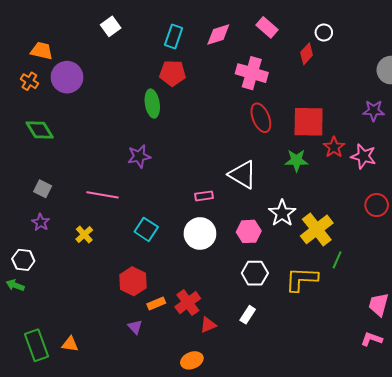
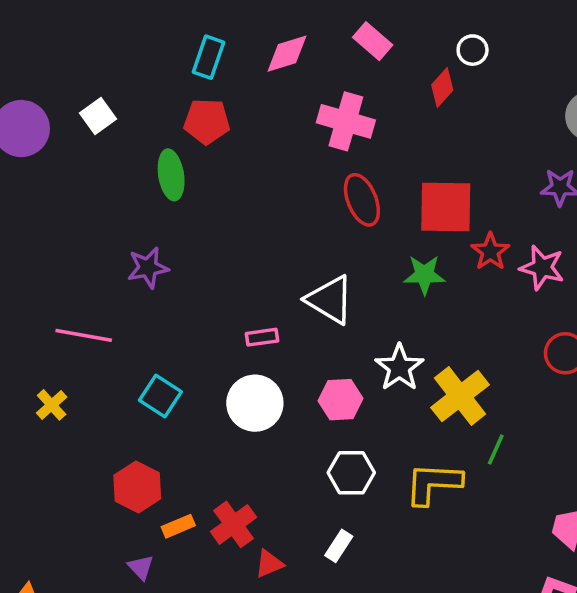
white square: (111, 26) -> (98, 116), moved

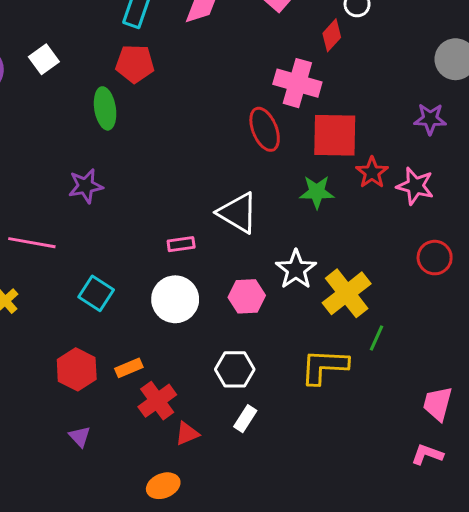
pink cross: (346, 121) -> (297, 83), moved
white hexagon: (351, 473) -> (235, 369), moved
orange rectangle: (178, 526) -> (129, 368), moved

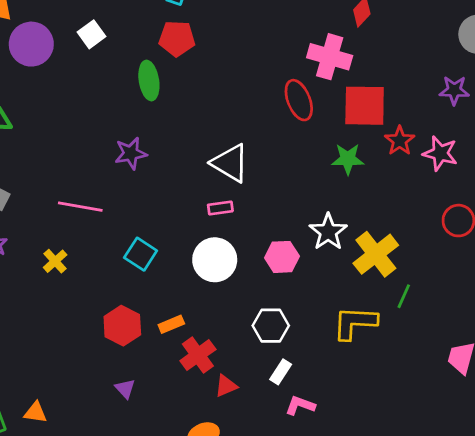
white triangle: (238, 213) -> (230, 163), moved
pink L-shape: (427, 454) -> (300, 405), moved

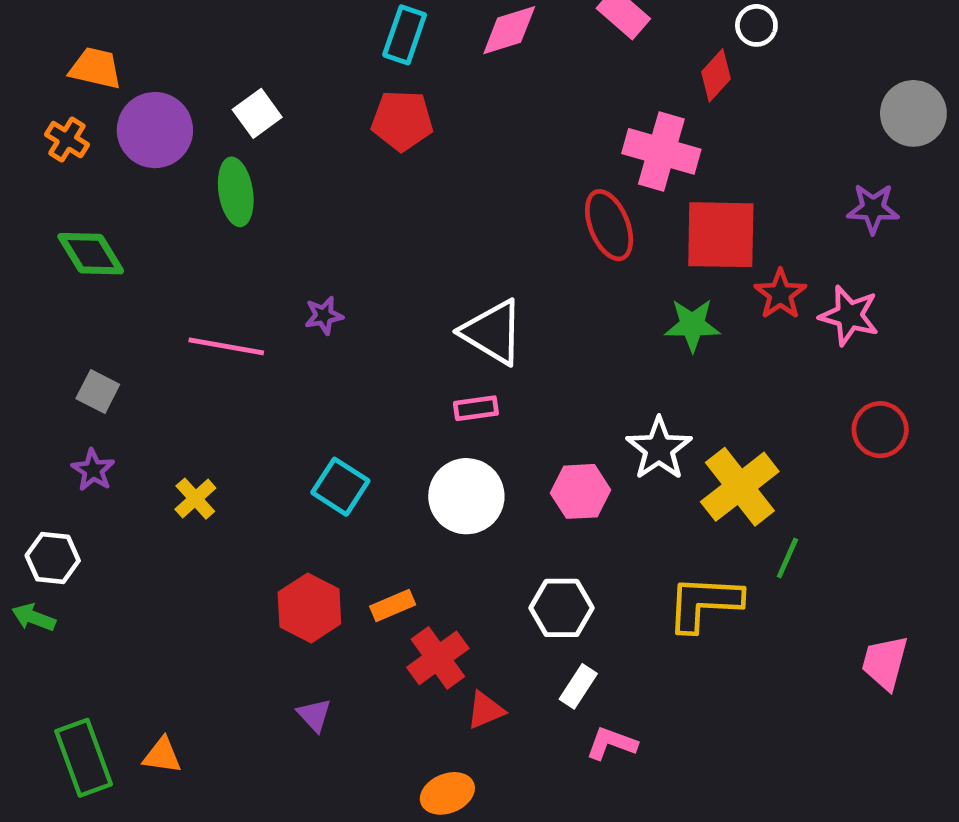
green ellipse: (149, 81) -> (236, 192), moved
purple star: (131, 153) -> (324, 315), size x0.7
pink line: (80, 207) -> (226, 346), moved

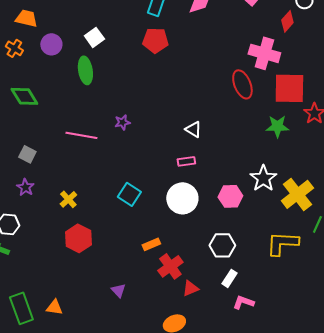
purple circle: (155, 130) -> (51, 44), size x0.7
white triangle: (493, 332) -> (193, 129), size x0.6
red hexagon: (309, 608) -> (78, 238), moved

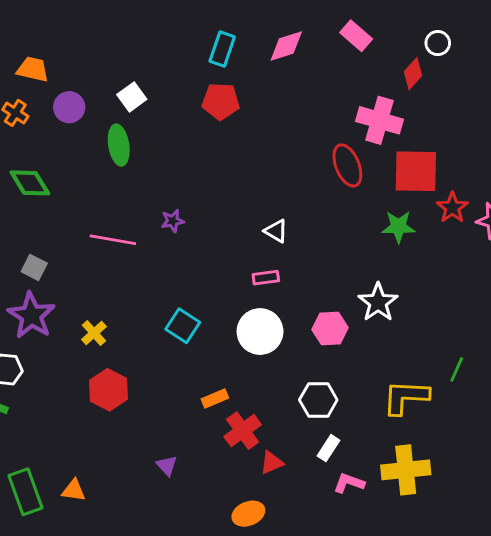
purple star: (25, 187) -> (31, 315), size x1.8
yellow cross: (297, 194) -> (406, 470), moved, turned 32

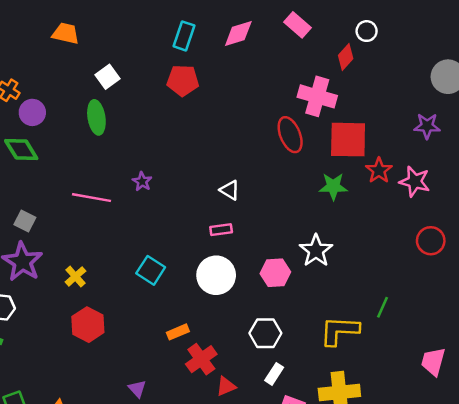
orange trapezoid: (33, 69) -> (66, 34), moved
purple circle: (69, 107) -> (32, 112), moved
purple star: (173, 221) -> (142, 182), turned -30

